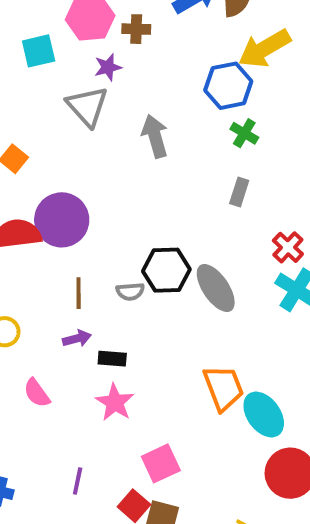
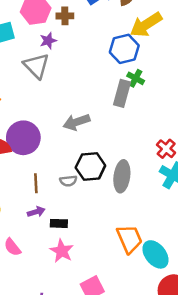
gray arrow: (155, 136) -> (77, 122), moved, turned -90
gray rectangle: (239, 192) -> (122, 93), moved, size x1.5
gray ellipse: (216, 288) -> (122, 176), turned 44

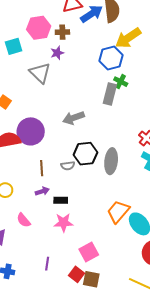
purple star: (48, 41) -> (57, 53), moved
orange trapezoid: (129, 239) -> (118, 212), turned -115
pink star: (62, 251) -> (63, 223), turned -30

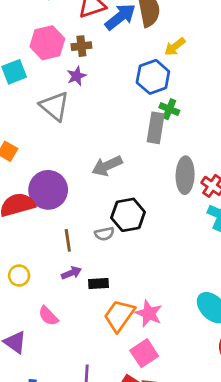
yellow arrow: (128, 38) -> (175, 47), size x0.6
gray ellipse: (111, 161) -> (185, 175), moved
orange trapezoid: (118, 212) -> (119, 316), moved
pink star: (63, 223) -> (149, 313), moved, turned 30

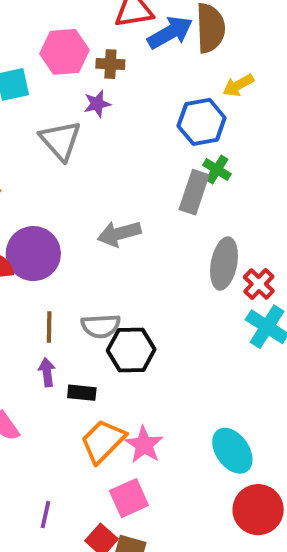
black hexagon: (128, 215) -> (131, 350), moved
gray semicircle: (104, 234) -> (101, 326), size x1.4
purple arrow: (71, 273) -> (47, 372), turned -84

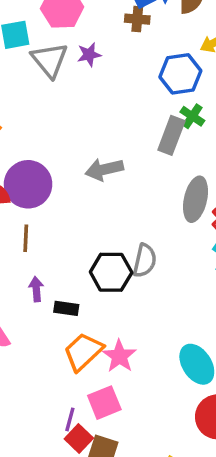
brown cross: (110, 64) -> (137, 19), moved
gray triangle: (60, 140) -> (50, 60), moved
gray semicircle: (101, 326) -> (145, 261), moved, turned -76
brown line: (49, 327) -> (26, 238), moved
purple line: (46, 515) -> (70, 419), moved

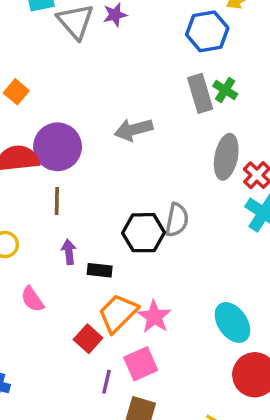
green cross: (192, 116) -> (225, 90), moved
gray rectangle: (171, 135) -> (200, 93), turned -36
red square: (79, 438) -> (88, 339), moved

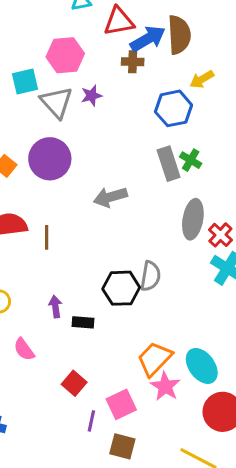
purple circle: (58, 147) -> (50, 159), moved
brown line: (57, 201) -> (47, 237), moved
orange trapezoid: (118, 313) -> (155, 359), moved
pink star: (154, 317) -> (165, 386), moved

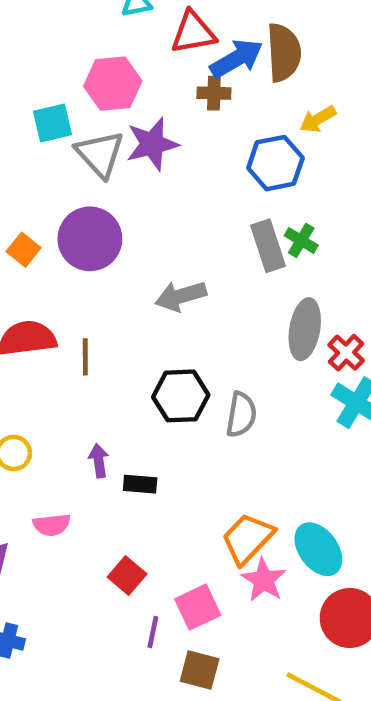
purple star: (91, 96) -> (152, 144), size x1.6
black hexagon: (121, 288) -> (181, 396), moved
pink semicircle: (24, 349) -> (52, 525), turned -60

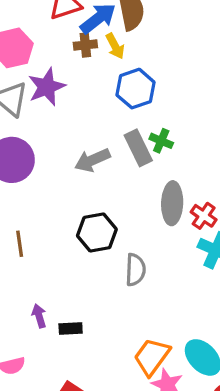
yellow arrow: (318, 119) -> (115, 46), moved, turned -80
gray arrow: (181, 296) -> (92, 160), moved
black hexagon: (181, 396) -> (97, 233), moved

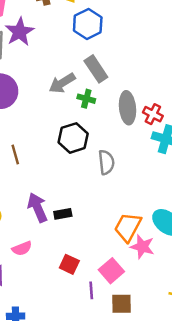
green cross: (161, 141) -> (86, 99), moved
purple arrow: (39, 316) -> (37, 208), size x1.6

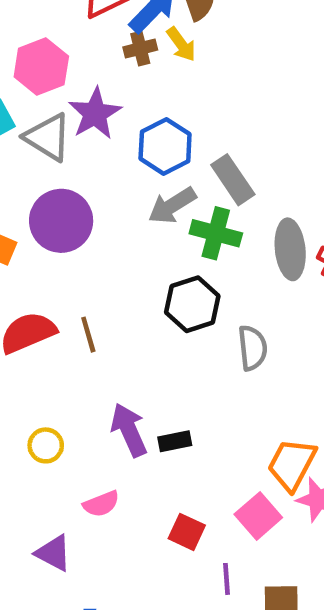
blue hexagon: (88, 24) -> (165, 146), moved
green cross: (86, 99) -> (216, 233), size x1.5
pink square: (111, 271) -> (258, 516), moved

